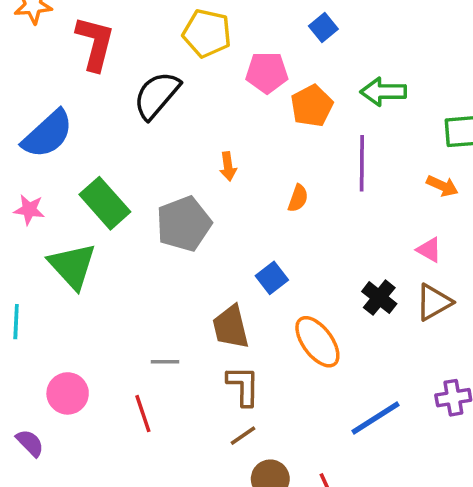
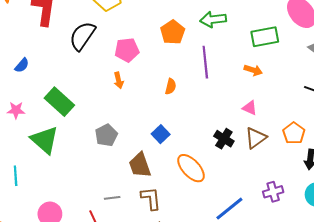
pink pentagon: (267, 72) -> (127, 50), moved
blue semicircle: (48, 134) -> (22, 65), size x0.5
orange arrow: (228, 166) -> (119, 80), moved
gray pentagon: (184, 224) -> (106, 135), moved, size x0.7
gray line: (165, 362) -> (112, 198), moved

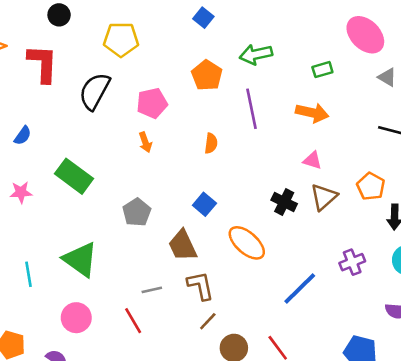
green rectangle: (265, 37) -> (322, 70), size x0.6
orange arrow: (253, 70) -> (312, 113), size x1.4
green triangle: (45, 140) -> (80, 259), moved

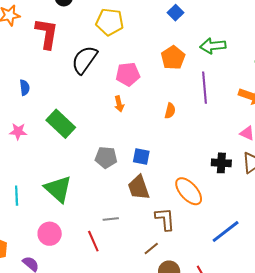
blue semicircle: (23, 136) -> (25, 88), turned -49
black cross: (284, 202) -> (221, 163), turned -30
blue square: (204, 204) -> (141, 156), moved, turned -36
gray pentagon: (137, 212) -> (106, 157), turned 30
brown L-shape: (200, 286) -> (165, 219), moved

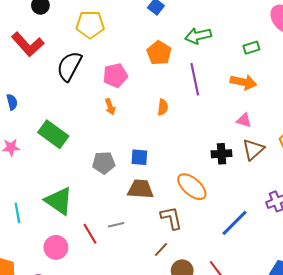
red L-shape: (47, 34) -> (28, 44), turned 136
brown trapezoid: (139, 187) -> (141, 189), turned 120
red line: (93, 241) -> (90, 234), moved

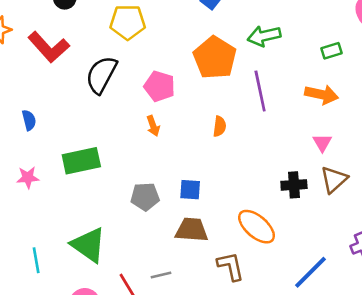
orange pentagon: (159, 53) -> (215, 58), size x1.4
pink pentagon: (115, 75) -> (159, 86), turned 30
pink triangle: (244, 120) -> (322, 143), turned 42
green rectangle: (53, 134) -> (81, 161), turned -48

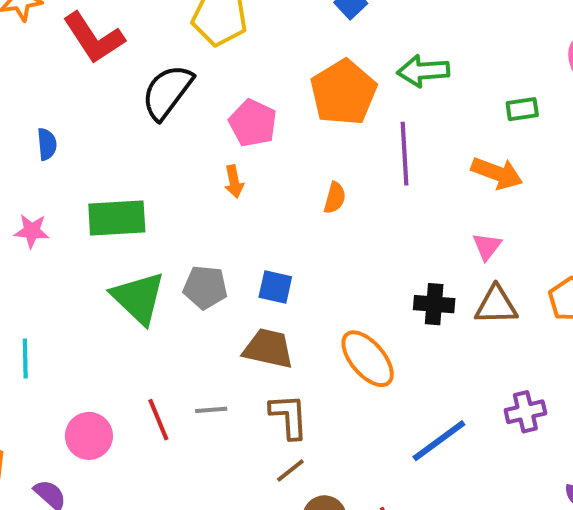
brown triangle: (334, 180) -> (496, 305), turned 32
green triangle: (89, 245) -> (138, 298), moved
brown L-shape: (231, 266) -> (289, 416), moved

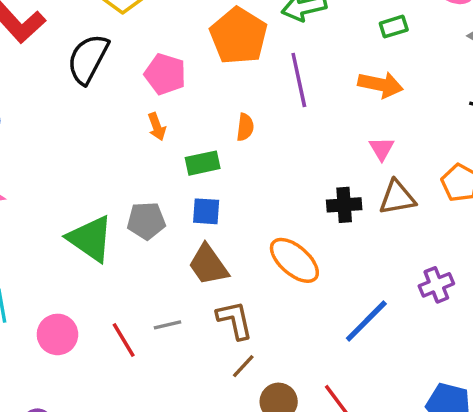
green rectangle: (117, 218) -> (203, 163), moved, size x0.7
brown trapezoid: (268, 349) -> (208, 265), turned -129
pink circle: (89, 436) -> (57, 334), moved

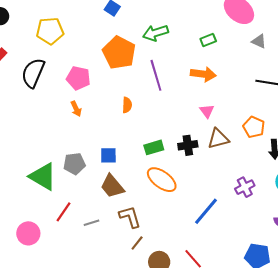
green rectangle: (203, 163) -> (154, 147), moved
red line: (124, 340) -> (63, 212), moved, turned 70

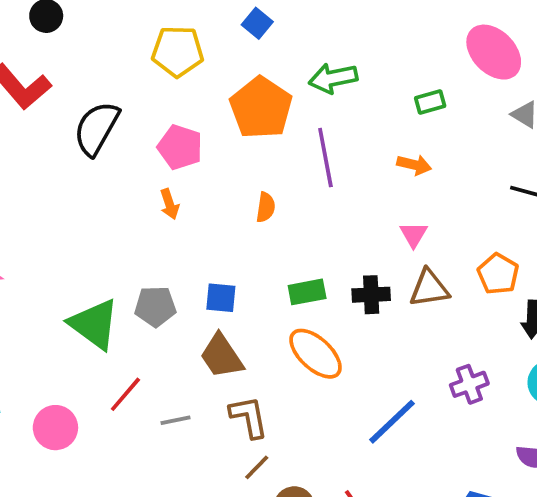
yellow pentagon: (50, 31) -> (178, 51), moved
orange arrow: (203, 74) -> (414, 165), size x0.7

